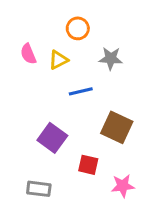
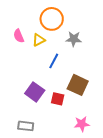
orange circle: (78, 28) -> (52, 19), size x1.5
blue line: (81, 91) -> (54, 61), turned -49
red square: (88, 165) -> (58, 99), moved

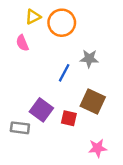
gray star: (74, 39) -> (89, 59), moved
yellow triangle: (39, 40) -> (33, 17), moved
gray rectangle: (26, 126) -> (20, 128), moved

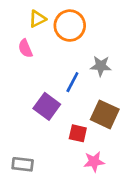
purple square: (41, 110) -> (47, 106), moved
gray rectangle: (20, 128) -> (23, 164), moved
pink star: (98, 148) -> (94, 162), moved

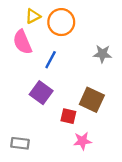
pink semicircle: (25, 48) -> (22, 42), size x1.5
gray star: (101, 66) -> (102, 54), moved
blue line: (72, 82) -> (51, 60), moved

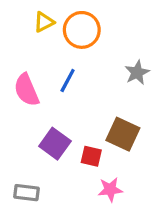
pink semicircle: (22, 42) -> (26, 90), moved
gray star: (102, 54) -> (137, 73), turned -30
purple square: (41, 93) -> (55, 144), moved

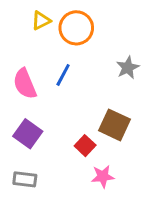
purple square: (55, 144) -> (28, 134), moved
red square: (91, 156) -> (85, 146), turned 30

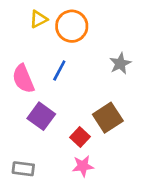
brown square: (115, 125) -> (108, 118), turned 32
purple square: (28, 134) -> (41, 116), moved
pink star: (103, 176) -> (83, 166), moved

